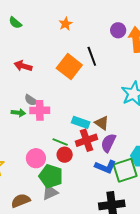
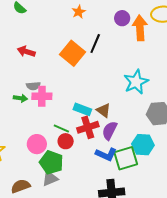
orange star: (66, 24) -> (79, 12), moved
black line: (92, 56) -> (95, 44), turned 42
gray semicircle: (31, 100) -> (33, 86), turned -40

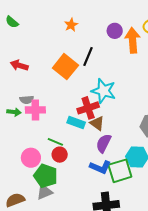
cyan star: (136, 82) -> (104, 91), moved, turned -30
red cross: (88, 127) -> (88, 108), moved

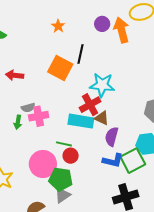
green arrow: (14, 112) -> (18, 122), turned 104
cyan rectangle: (76, 122) -> (81, 121), size x1.4
pink circle: (31, 158) -> (43, 164), size x1.4

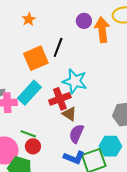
orange star: (58, 26) -> (29, 19), moved
orange square: (60, 68) -> (36, 58), turned 30
cyan rectangle: (81, 121) -> (29, 93), moved, turned -65

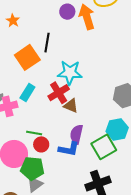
cyan rectangle: (29, 93) -> (27, 93), size x0.7
purple semicircle: (76, 134) -> (76, 134), moved
blue L-shape: (74, 158) -> (69, 149), moved

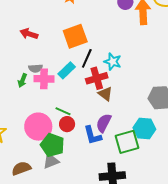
black line: (47, 43) -> (87, 58), moved
cyan star: (70, 73) -> (113, 62), size x0.7
blue L-shape: (69, 149) -> (93, 135), turned 50

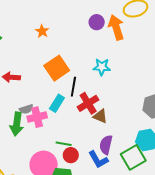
cyan star: (113, 62) -> (102, 67), moved
green arrow: (22, 80) -> (17, 124), size x1.6

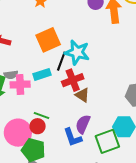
cyan star: (102, 67) -> (77, 52), moved, size x1.4
cyan rectangle: (57, 103) -> (42, 74), turned 30
red circle: (71, 155) -> (38, 126), moved

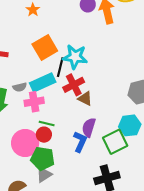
cyan rectangle: (42, 74) -> (43, 83), size x1.4
gray semicircle: (11, 75) -> (20, 87), moved
pink cross: (20, 85) -> (34, 102), moved
blue L-shape: (73, 137) -> (80, 142), turned -130

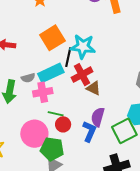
red circle: (44, 135) -> (63, 124), moved

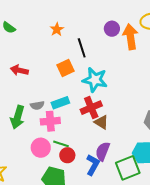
orange square: (52, 38) -> (66, 68), size x0.7
black line: (68, 57) -> (82, 48), moved, turned -36
cyan rectangle: (51, 73) -> (60, 103), size x0.7
pink circle: (34, 134) -> (41, 148), moved, size x0.7

